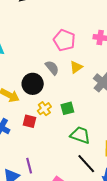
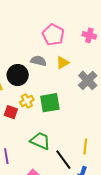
gray semicircle: (52, 68) -> (38, 61), turned -42
green square: (67, 108) -> (50, 103), size x1.5
green trapezoid: (80, 135) -> (40, 141), moved

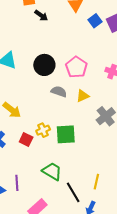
black circle: (18, 75) -> (44, 65), moved

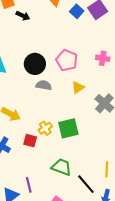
gray semicircle: (59, 92) -> (44, 85), moved

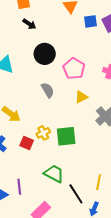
blue square: (77, 11) -> (91, 21), turned 32
black arrow: (23, 16) -> (29, 24), moved
black circle: (35, 64) -> (45, 54), moved
gray semicircle: (44, 85) -> (48, 90), turned 42

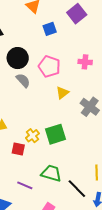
blue square: (91, 21) -> (50, 29), moved
gray semicircle: (48, 90) -> (23, 80), moved
purple line: (19, 187) -> (25, 185), moved, turned -49

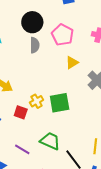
gray semicircle: (23, 80) -> (35, 45), turned 35

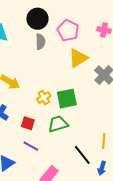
yellow triangle: (72, 63) -> (78, 58), size x1.5
red square: (21, 112) -> (28, 123), moved
green trapezoid: (50, 141) -> (58, 124), moved, turned -40

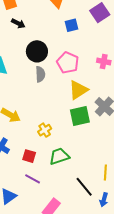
green square: (67, 99) -> (80, 116), moved

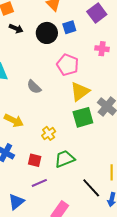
black circle: (37, 51) -> (47, 33), moved
pink cross: (104, 61) -> (102, 49), moved
gray semicircle: (40, 74) -> (34, 87), moved, turned 140
purple line: (33, 179) -> (39, 183), turned -49

